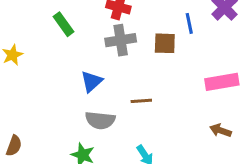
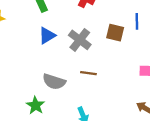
gray cross: (121, 40) -> (80, 40), moved, turned 35
blue triangle: (92, 81) -> (47, 36), moved

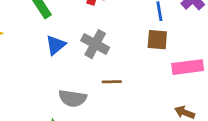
brown square: (115, 33) -> (157, 40), moved

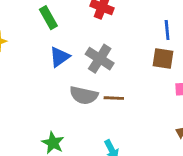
gray semicircle: (73, 98) -> (84, 95), moved

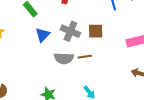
brown square: (163, 59) -> (96, 31), moved

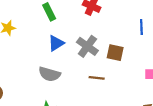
gray semicircle: (64, 58) -> (49, 74), moved

